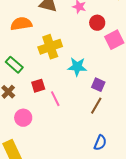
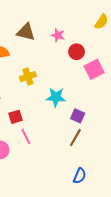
yellow cross: (50, 47) -> (28, 77), size x0.7
pink line: (55, 99) -> (26, 136), moved

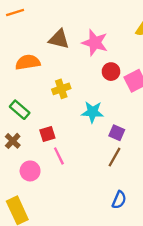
pink star: (58, 35) -> (95, 43), size x1.6
red circle: (77, 52) -> (111, 72), moved

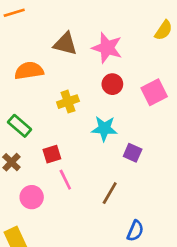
red circle: (111, 72) -> (112, 84), moved
brown line: (114, 157) -> (110, 193), moved

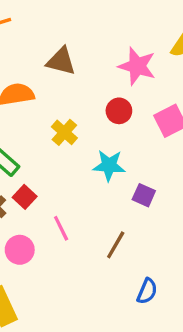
pink star: (107, 48) -> (137, 66), moved
yellow cross: (68, 102) -> (64, 132), turned -30
red square: (52, 154) -> (25, 197), moved, turned -30

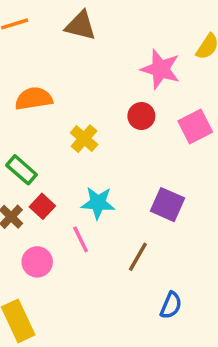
brown triangle: (61, 61) -> (81, 26), moved
cyan star: (109, 165) -> (98, 203), moved
purple square: (144, 195) -> (167, 205), size x1.4

